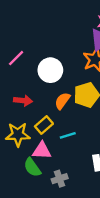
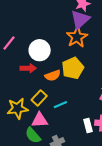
red arrow: (23, 101) -> (28, 68), moved
orange semicircle: (62, 101) -> (53, 75), turned -140

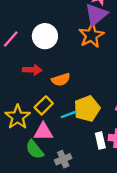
white circle: (40, 50) -> (45, 36), moved
yellow pentagon: (73, 68) -> (87, 109), moved
yellow star: (17, 108) -> (18, 117), turned -30

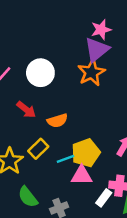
red arrow: (32, 70) -> (26, 110), turned 36
pink triangle: (43, 132) -> (82, 175), moved
white rectangle: (100, 140) -> (104, 198), moved, turned 49

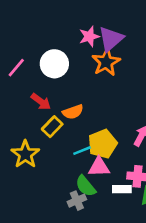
pink star: (101, 30) -> (89, 36), moved
yellow rectangle: (38, 149) -> (52, 127), moved
green semicircle: (28, 197) -> (86, 186), moved
white rectangle: (104, 198) -> (122, 189), turned 54

